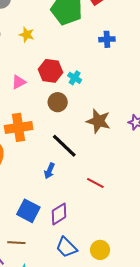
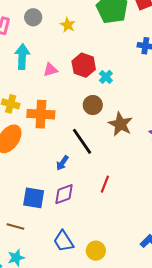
brown circle: (58, 102) -> (93, 105), moved
red line: (95, 183) -> (105, 184), turned 72
blue square: (28, 211) -> (34, 198), turned -30
purple diamond: (59, 214) -> (64, 194), moved

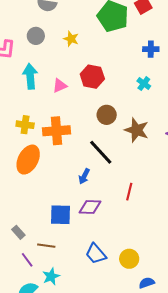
cyan cross: (106, 77) -> (144, 84), moved
purple diamond: (64, 194) -> (90, 207), turned 30

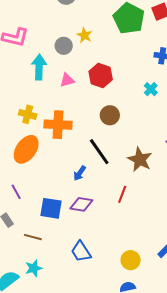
gray circle: (36, 36) -> (64, 46), moved
brown star: (137, 130) -> (140, 160), moved
yellow circle: (129, 259) -> (131, 260), moved
purple line: (27, 260) -> (16, 192), moved

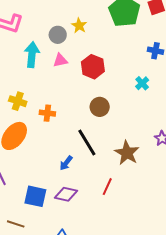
pink triangle: (67, 80) -> (60, 60), moved
orange cross: (58, 125) -> (47, 113), size x0.6

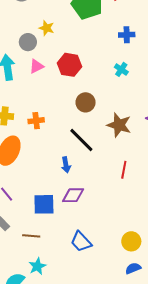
brown star: (127, 153) -> (119, 125), moved
blue arrow: (66, 163) -> (66, 165), turned -35
red line: (107, 187) -> (124, 170), moved

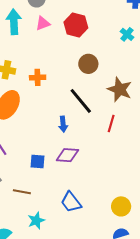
red line: (124, 170) -> (111, 124), moved
blue square: (44, 204) -> (38, 161), size x0.7
cyan star: (37, 266) -> (36, 220), moved

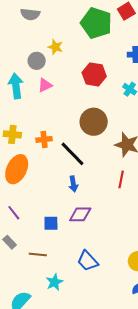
red hexagon: (76, 25) -> (94, 74), moved
brown circle: (88, 64) -> (94, 122), size x1.4
black line: (81, 101) -> (72, 154), moved

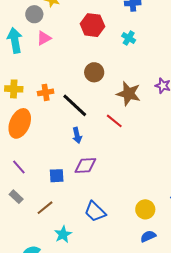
brown circle: (94, 122) -> (94, 72), size x0.7
red line: (121, 179) -> (114, 121), moved, turned -60
brown line: (38, 255) -> (45, 208), turned -42

